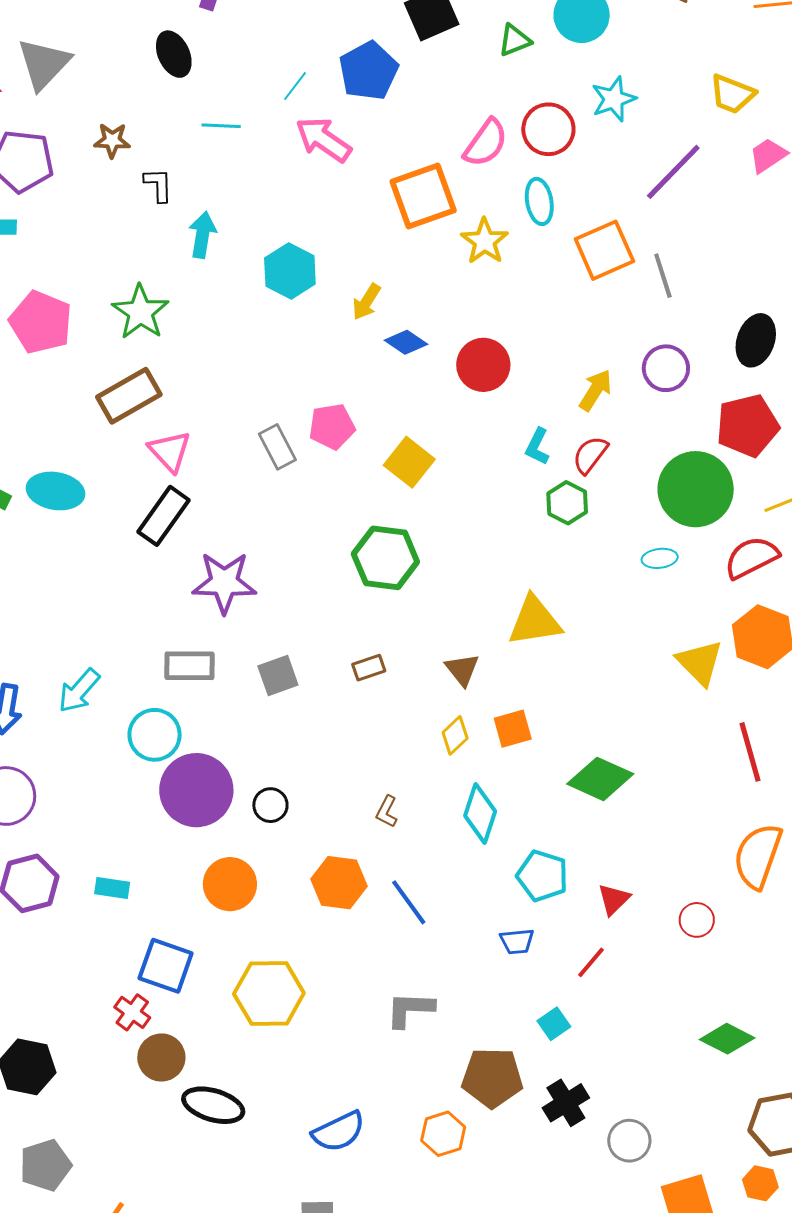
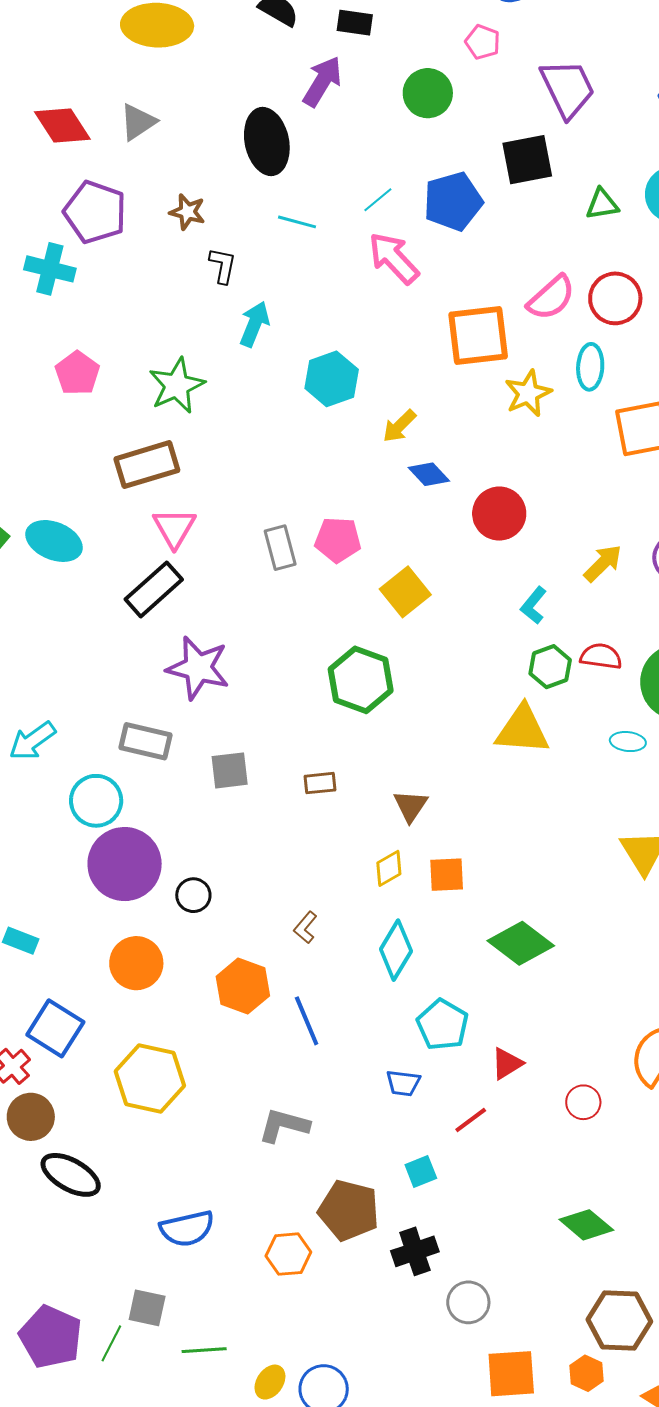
black ellipse: (174, 54) -> (267, 142), size x1.4
gray triangle: (44, 64) -> (138, 122), size x0.7
pink pentagon: (41, 322) -> (77, 373), size x0.7
red semicircle: (590, 455) -> (601, 656), moved, turned 48
yellow triangle: (535, 621) -> (522, 730), moved

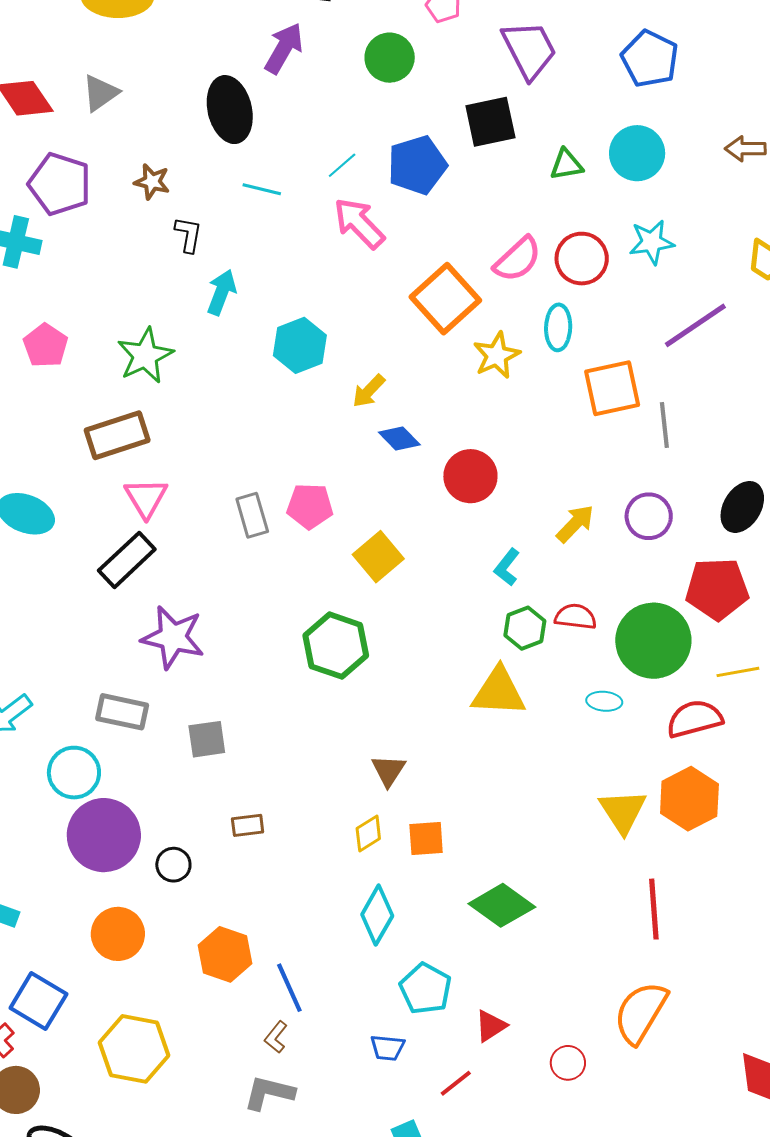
orange square: (478, 336) -> (445, 299), turned -34
brown rectangle: (320, 783) -> (248, 825), moved
brown L-shape: (305, 927) -> (276, 1037), moved

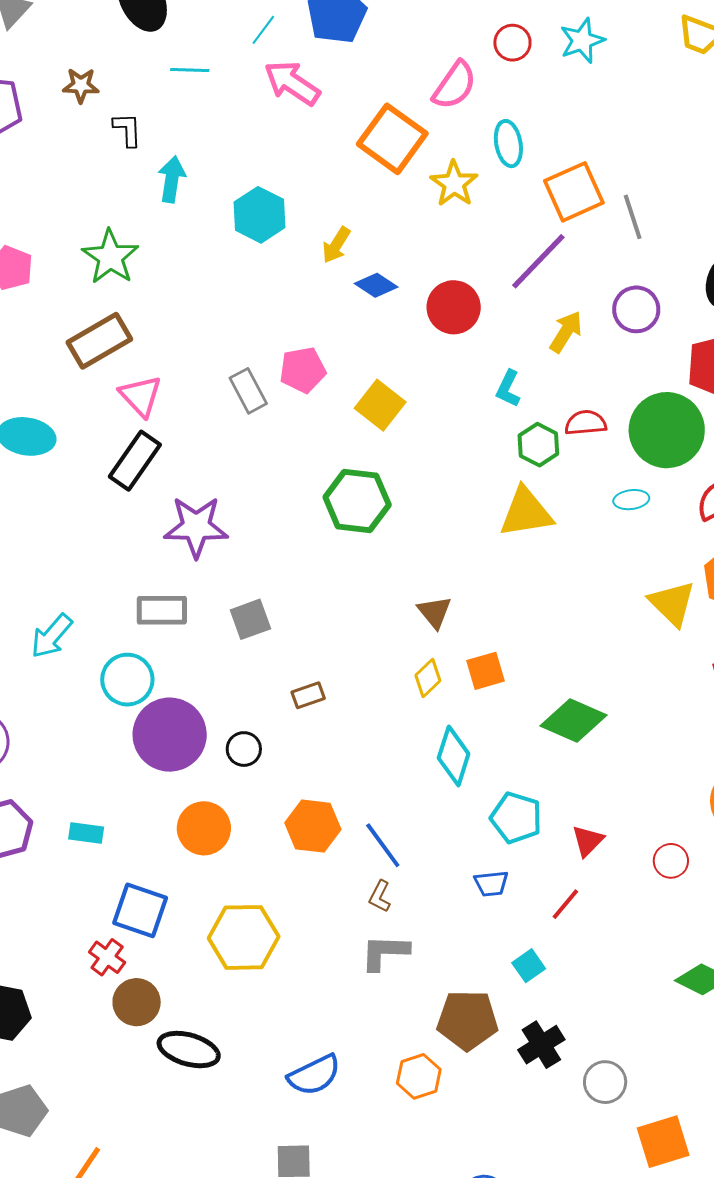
red circle: (582, 259) -> (512, 43), moved, size x0.7
purple line: (695, 325) -> (538, 261), moved

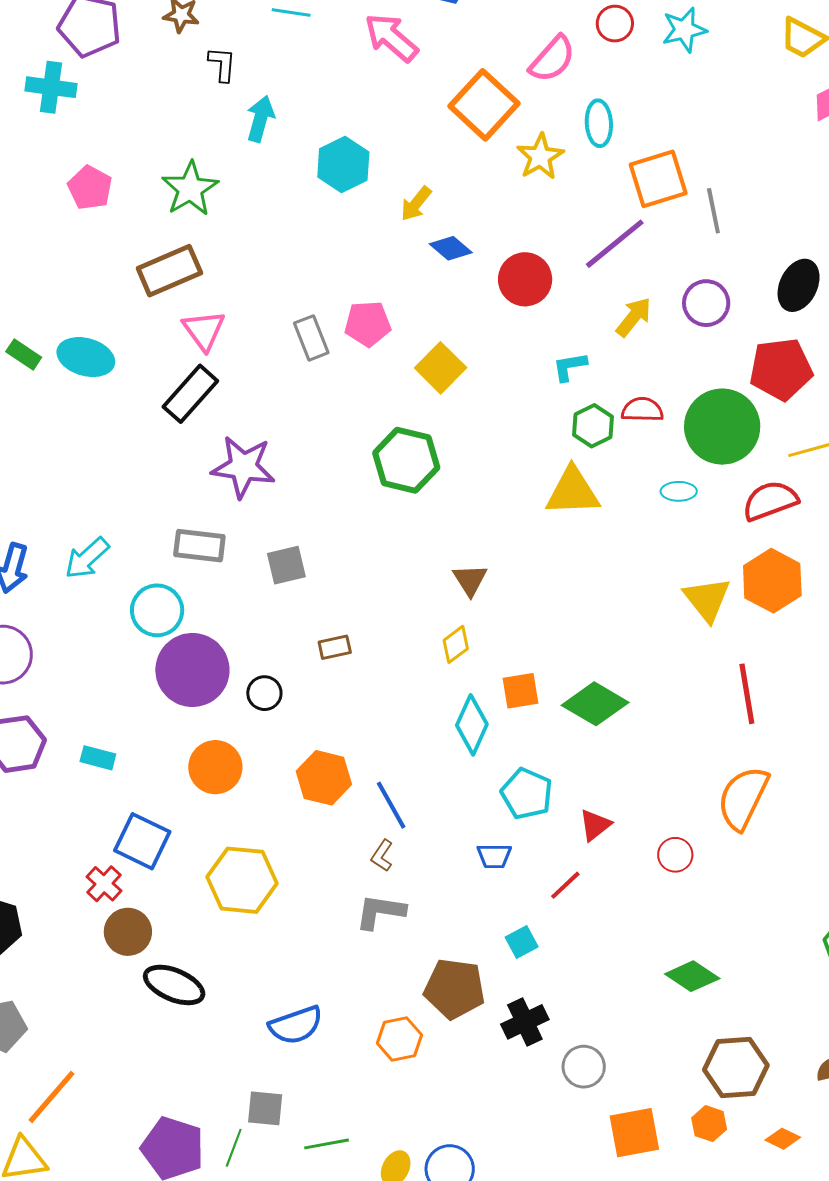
cyan L-shape: (508, 389) -> (570, 367), turned 48
orange square: (486, 671) -> (521, 691), moved

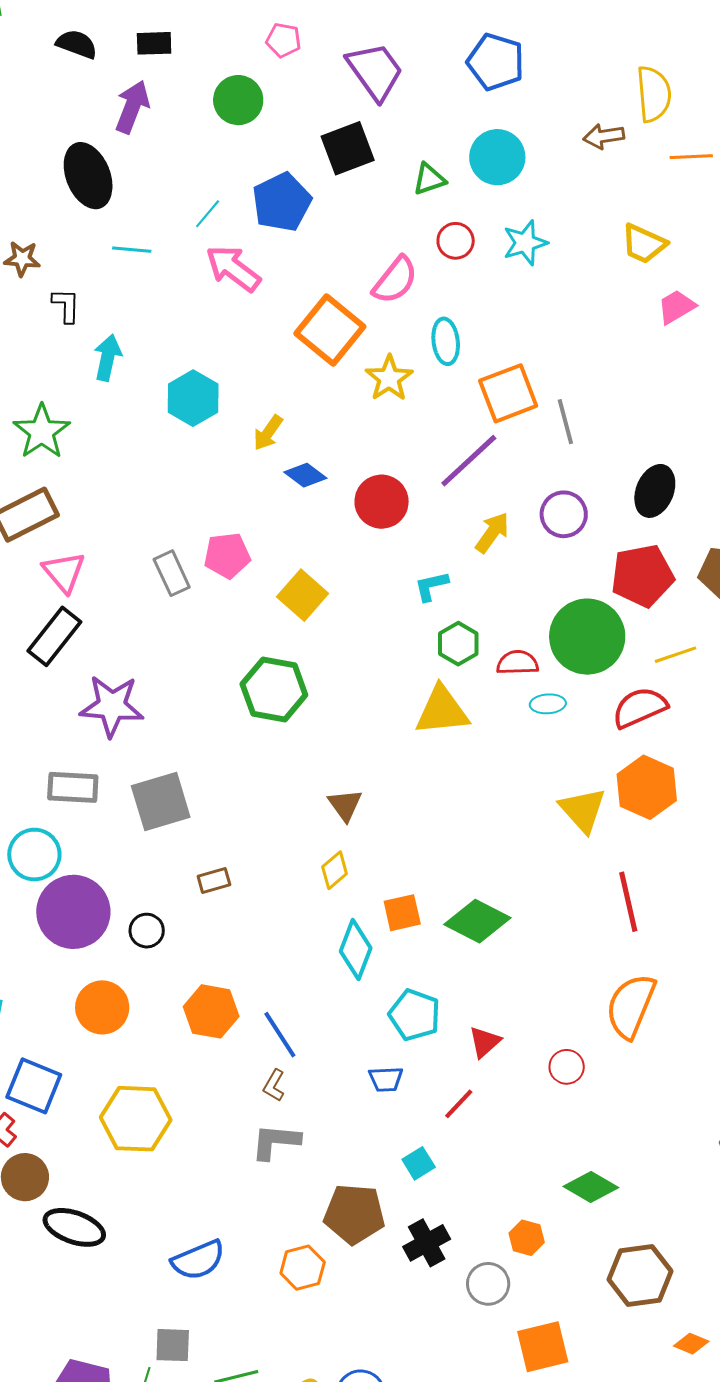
red semicircle: (642, 410) -> (517, 663), moved
gray square: (286, 565) -> (161, 801), size x1.5
orange hexagon: (709, 1124) -> (527, 1238), moved

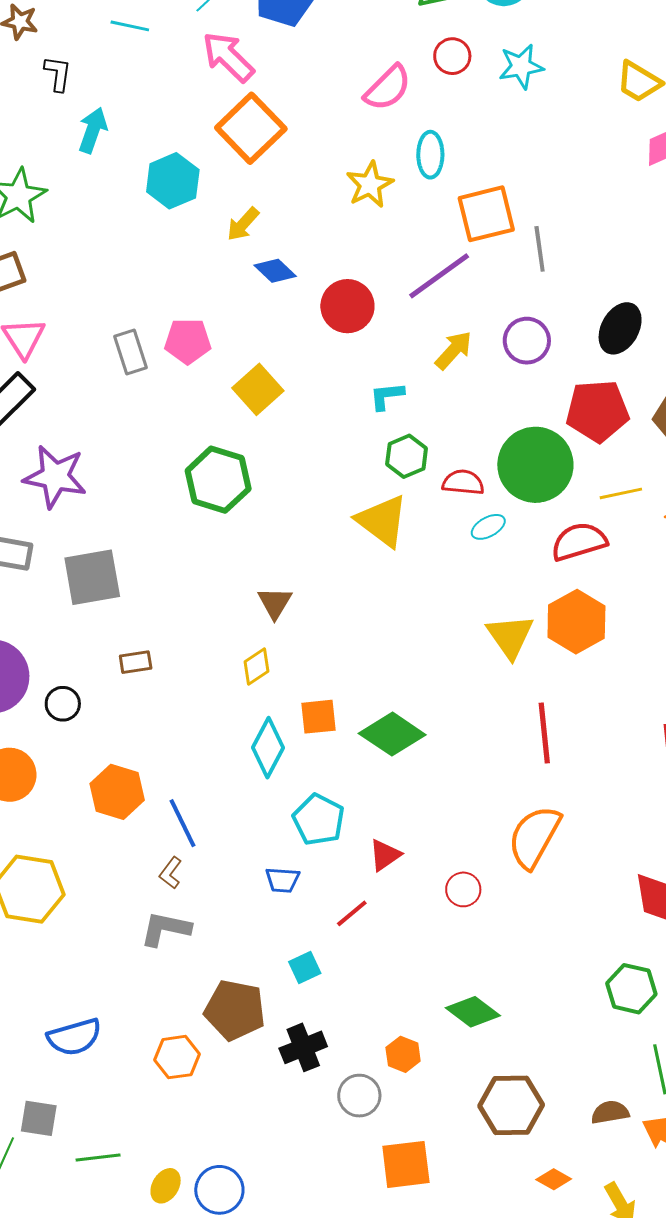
orange square: (330, 330) -> (251, 128), moved
cyan ellipse: (548, 704) -> (488, 527), turned -32
yellow triangle: (442, 711) -> (382, 521), turned 36

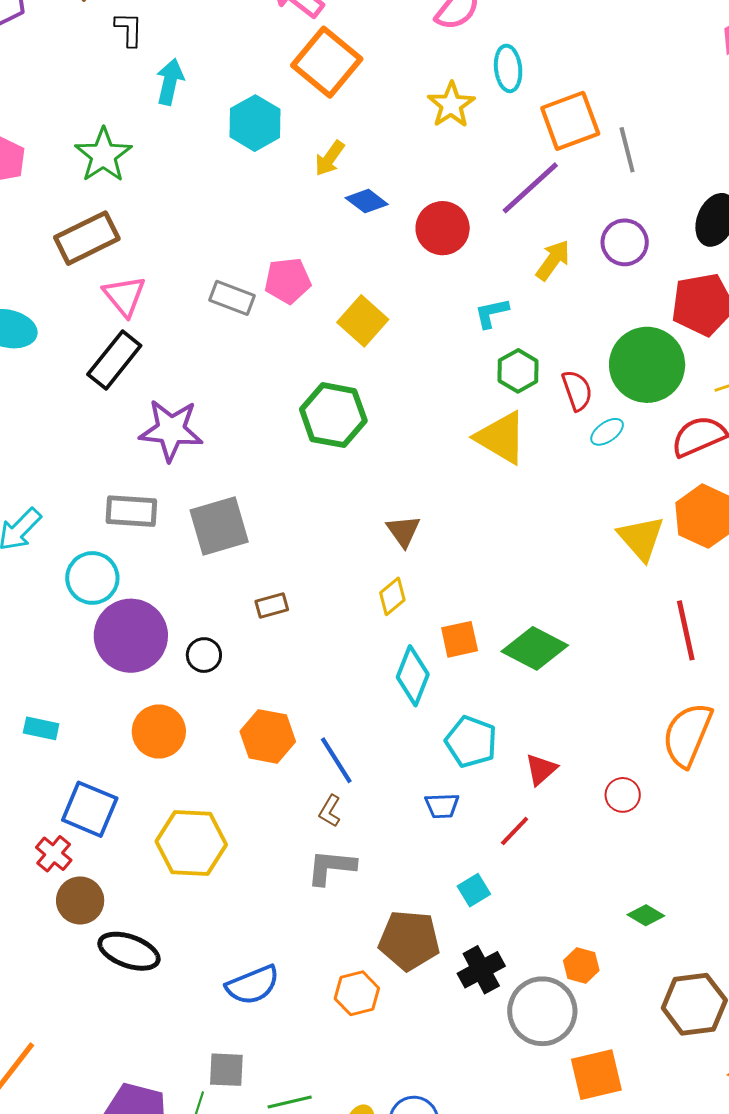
gray rectangle: (131, 352) -> (232, 298), turned -45
red semicircle: (463, 482) -> (577, 390), turned 72
green diamond: (473, 1012) -> (646, 915), size x0.7
gray circle: (359, 1096) -> (542, 1011), size x1.6

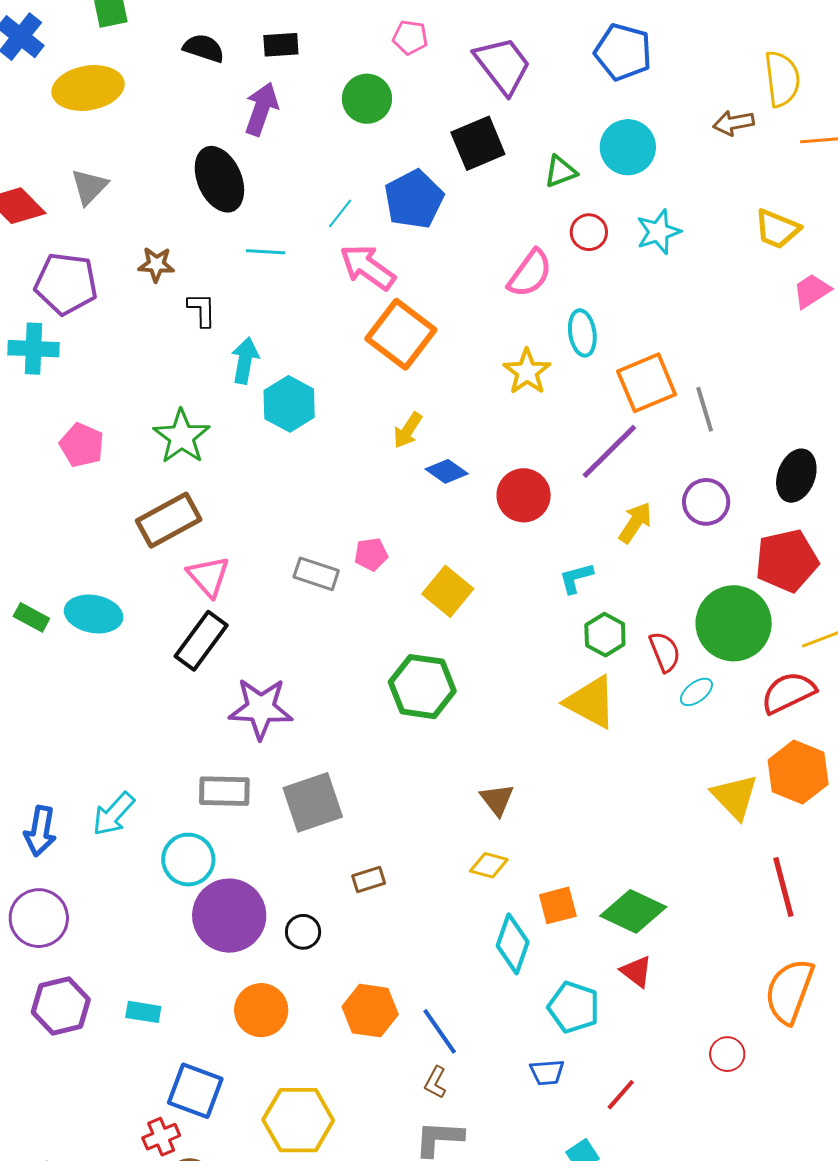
cyan hexagon: (255, 123) -> (289, 404), moved
pink pentagon: (288, 281) -> (371, 554), size x0.7
yellow diamond: (392, 596) -> (489, 865), turned 57
red triangle: (541, 769) -> (636, 971), moved, turned -39
red cross: (54, 854) -> (161, 1137), turned 30

